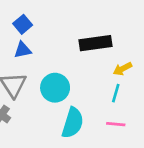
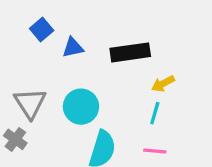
blue triangle: (23, 50) -> (73, 48), moved

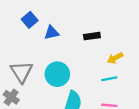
black rectangle: (130, 52) -> (92, 36), size x0.6
cyan line: (155, 113) -> (109, 79), turned 63

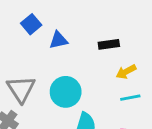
yellow arrow: (115, 58) -> (126, 72), moved

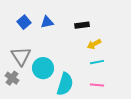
blue square: (31, 24) -> (24, 22), moved
cyan circle: (66, 92) -> (43, 68), moved

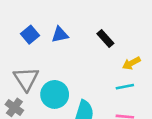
black rectangle: (82, 25) -> (105, 39), turned 56
yellow arrow: (94, 44) -> (131, 63), moved

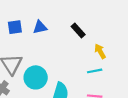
blue square: (30, 35) -> (15, 27), turned 32
yellow arrow: (131, 63) -> (100, 51), turned 88

